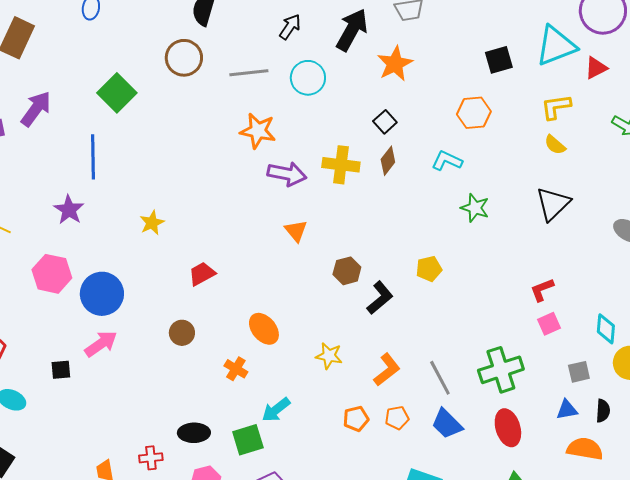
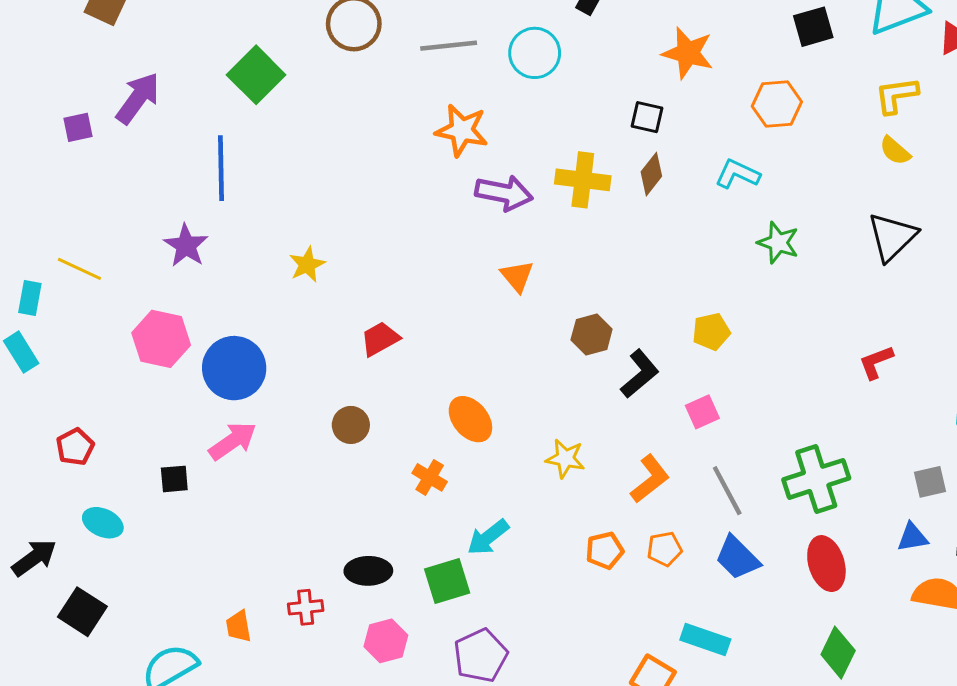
orange star: (395, 64) -> (688, 53), moved, turned -30
black square: (385, 122) -> (647, 117), turned -35
pink square: (549, 324) -> (702, 412), moved

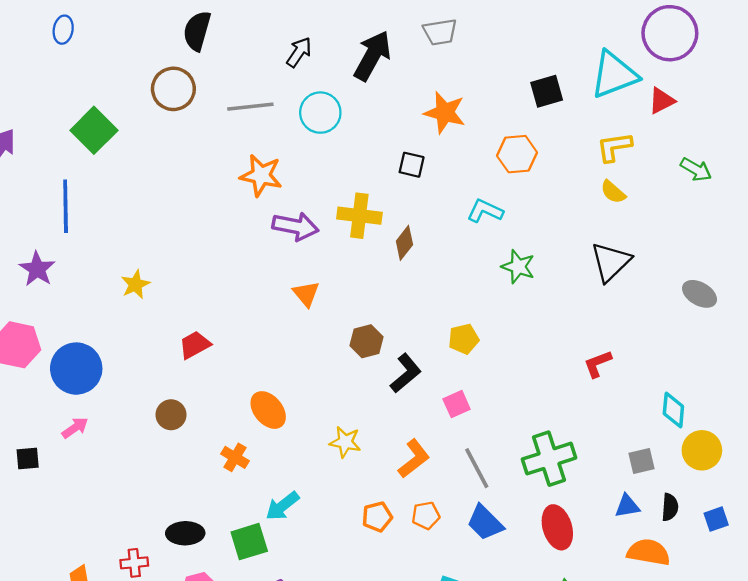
brown diamond: (651, 174) -> (404, 243), moved
pink arrow: (233, 441) -> (75, 428), size x0.7

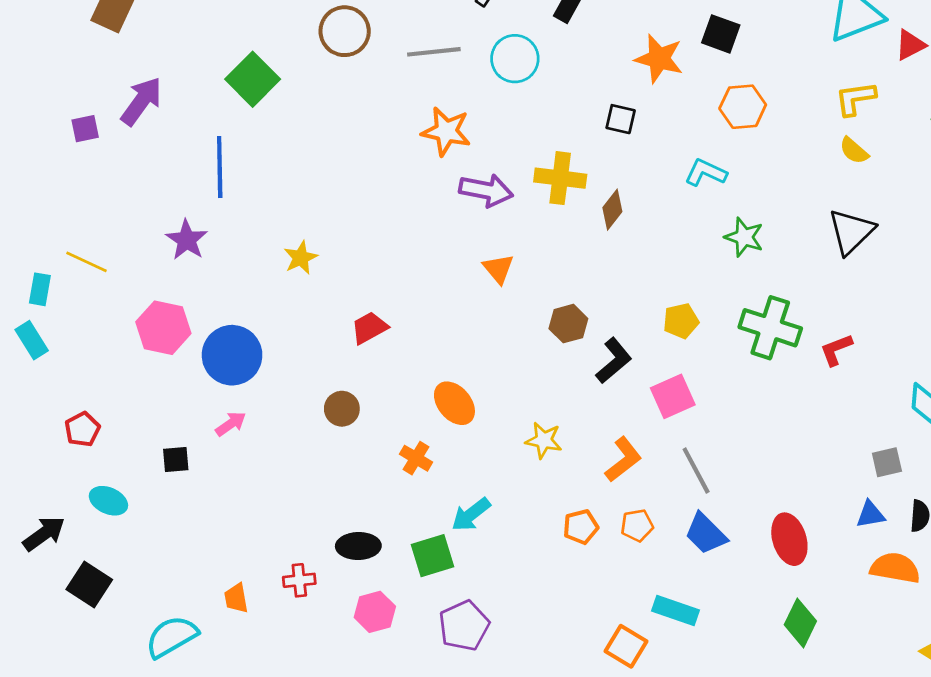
black square: (547, 91) -> (721, 34), moved, turned 36
pink square: (457, 404) -> (673, 396), size x1.4
green cross: (549, 459) -> (770, 328), moved, turned 36

